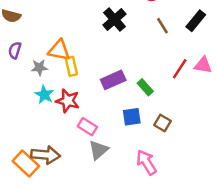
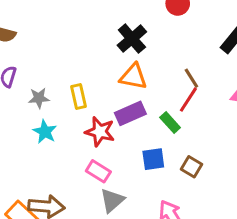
brown line: (162, 26) -> (191, 78), moved
orange triangle: (59, 50) -> (133, 77), moved
red line: (180, 69) -> (188, 100), moved
red star: (68, 101) -> (100, 132), moved

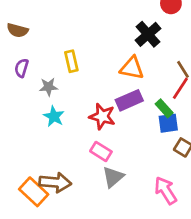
black cross: (132, 39) -> (148, 34), moved
yellow rectangle: (78, 97) -> (71, 61), moved
blue square: (153, 159) -> (168, 123), moved

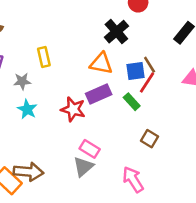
blue square: (168, 123) -> (136, 71), moved
pink rectangle: (101, 151) -> (90, 149), moved

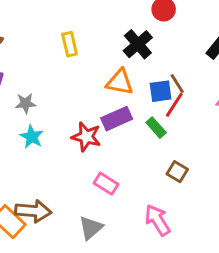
yellow rectangle: (44, 57) -> (70, 44), moved
gray triangle: (83, 167) -> (91, 228), moved

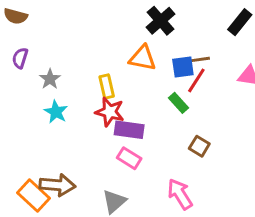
yellow rectangle: (70, 44) -> (107, 86), moved
brown line: (177, 84) -> (199, 60), turned -66
gray star: (26, 103) -> (50, 79), turned -30
purple rectangle: (117, 119) -> (129, 130), moved, turned 32

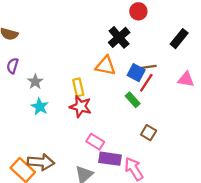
blue square: (183, 67) -> (136, 73), turned 36
purple rectangle: (129, 130) -> (110, 159), moved

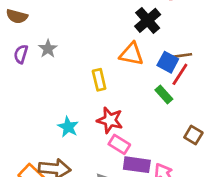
gray star: (35, 82) -> (48, 49), moved
cyan star: (40, 107) -> (68, 127), moved
red star: (81, 107) -> (110, 120), moved
brown square: (149, 133) -> (193, 135), moved

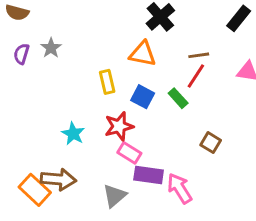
blue square: (168, 62) -> (143, 97), moved
red star: (110, 120) -> (119, 126), turned -30

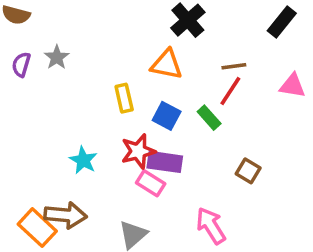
purple rectangle: (149, 175) -> (165, 162), moved

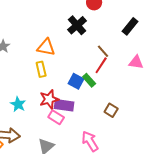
orange triangle: (167, 64) -> (46, 47), moved
brown line: (234, 66) -> (103, 51), turned 56
blue square: (167, 116) -> (76, 81), moved

